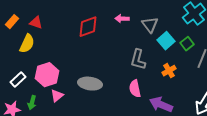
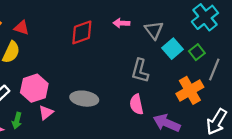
orange cross: (169, 71) -> (190, 90), moved, size x1.6

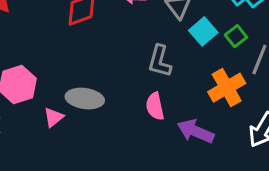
pink triangle: (46, 112) -> (54, 117), moved

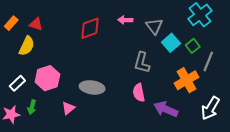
pink triangle: (54, 117) -> (68, 108), moved

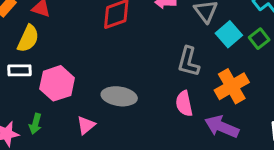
orange cross: (187, 80) -> (232, 86), moved
white rectangle: (17, 83) -> (20, 70), moved, turned 42

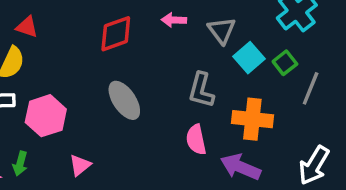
orange cross: (232, 86) -> (252, 119), turned 36
gray ellipse: (119, 96) -> (124, 100), moved, turned 48

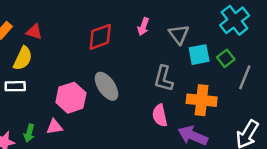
pink arrow: (174, 20) -> (143, 27), turned -72
cyan square: (249, 58) -> (199, 55), turned 30
pink hexagon: (46, 116) -> (71, 98), moved
pink triangle: (80, 165) -> (54, 127), moved, turned 30

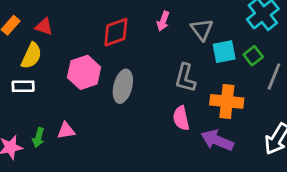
gray ellipse: (106, 86) -> (123, 86), turned 48
pink hexagon: (71, 98) -> (84, 72), moved

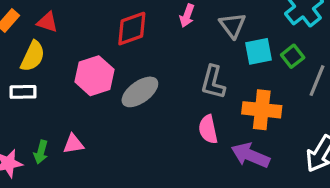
gray ellipse: (123, 86) -> (140, 92), turned 40

